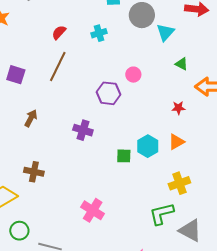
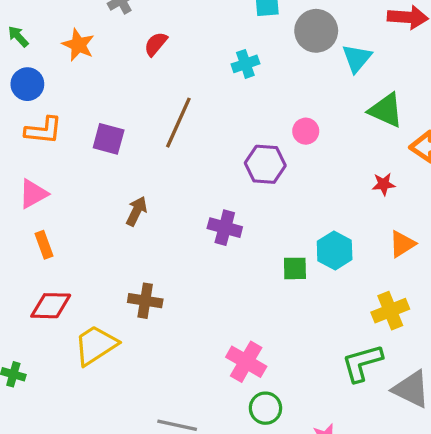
red semicircle: (59, 32) -> (156, 44), moved
green triangle: (182, 64) -> (386, 110), size x1.6
orange triangle: (176, 142) -> (402, 244), moved
green circle: (19, 231) -> (265, 408), moved

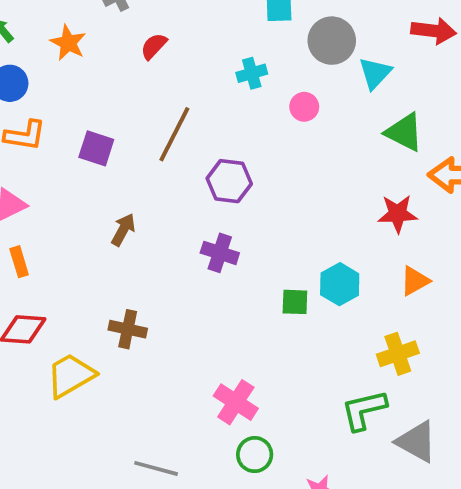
pink circle: (306, 131) -> (304, 107), moved
purple hexagon: (265, 164) -> (229, 181), moved
red star: (384, 184) -> (398, 214), size x1.5

